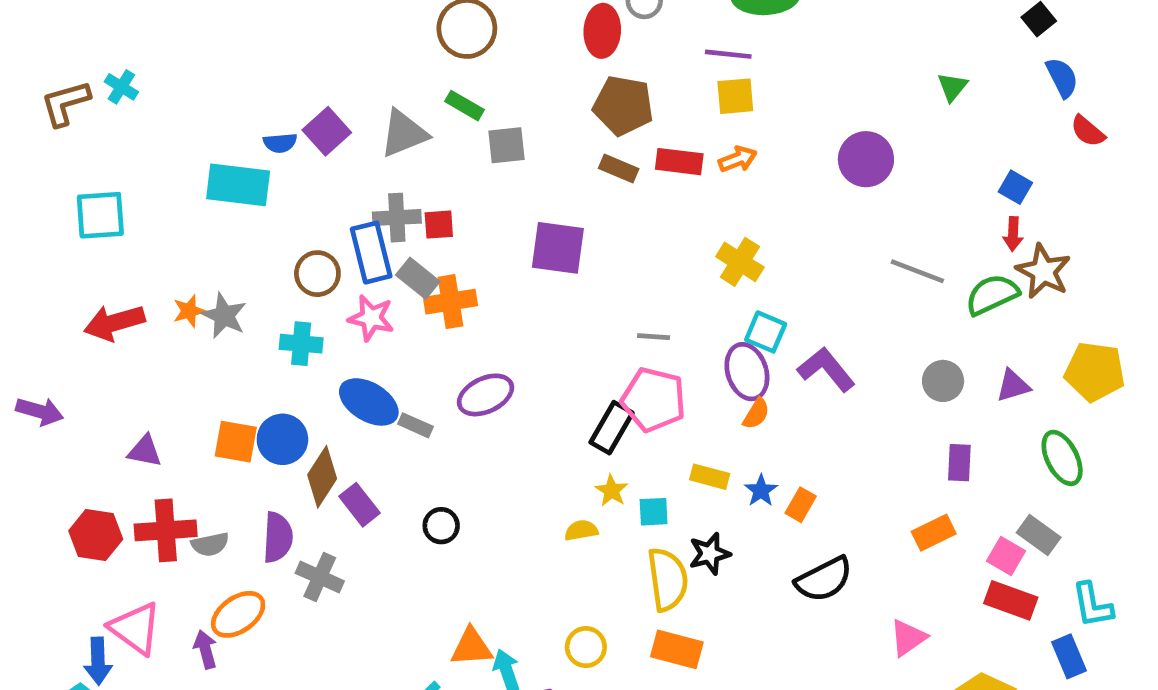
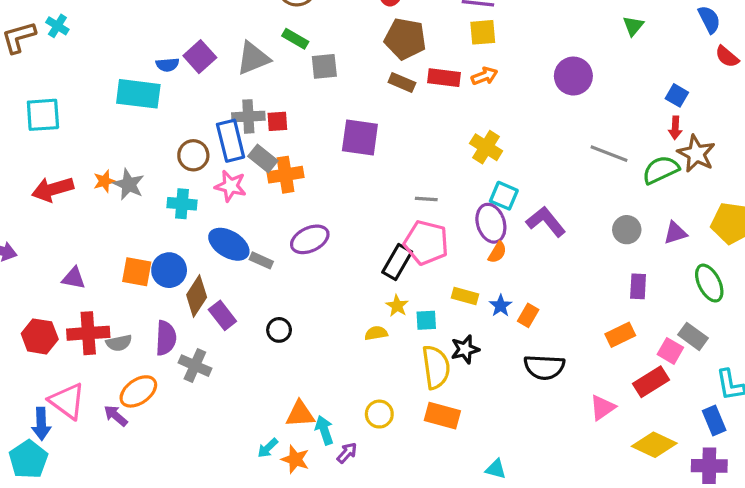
black semicircle: (824, 579) -> (544, 367), turned 30
red rectangle: (1011, 600) -> (651, 382), moved, turned -52
purple arrow: (205, 649) -> (116, 416), turned -35

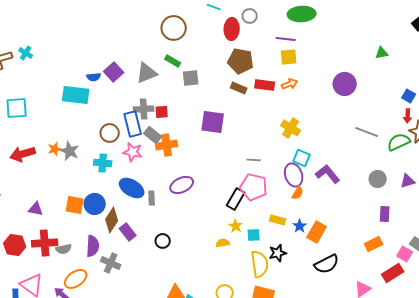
green triangle: (633, 26) -> (382, 53), turned 40
gray rectangle: (261, 260) -> (152, 198), turned 64
orange rectangle: (528, 315) -> (317, 232), size x1.5
black semicircle: (544, 367) -> (327, 264), turned -30

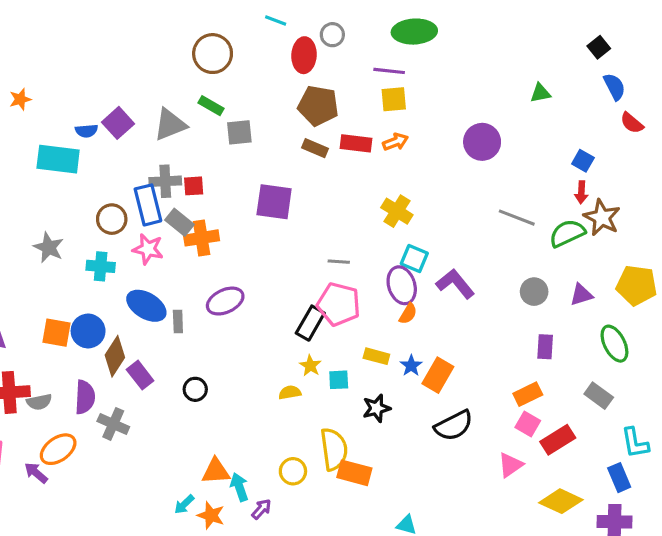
orange star: (55, 149) -> (20, 99), moved
pink square: (405, 254) -> (528, 424), moved
yellow semicircle: (260, 264) -> (334, 449), moved

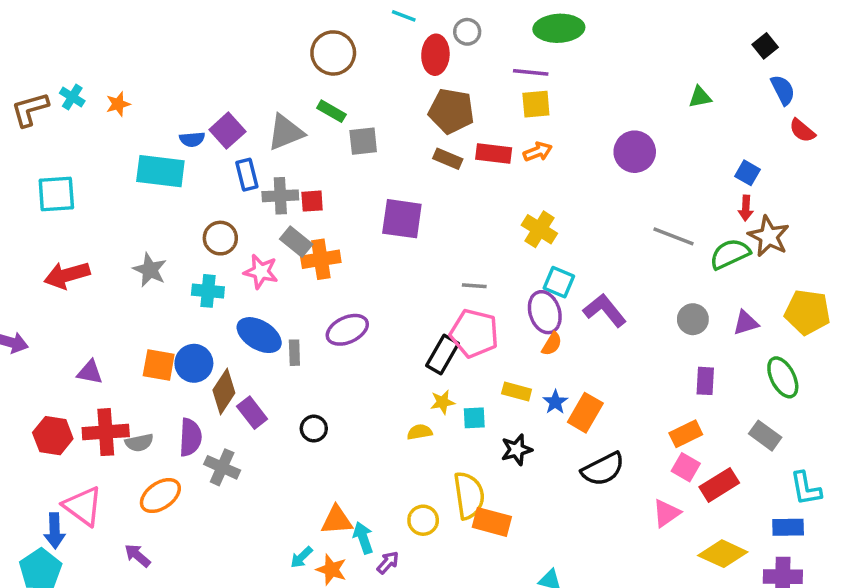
blue rectangle: (148, 205) -> (247, 175), moved, size x0.7
yellow star: (310, 366) -> (443, 402), turned 30
purple arrow: (36, 473) -> (137, 555), moved
blue rectangle: (619, 478) -> (788, 527), turned -68

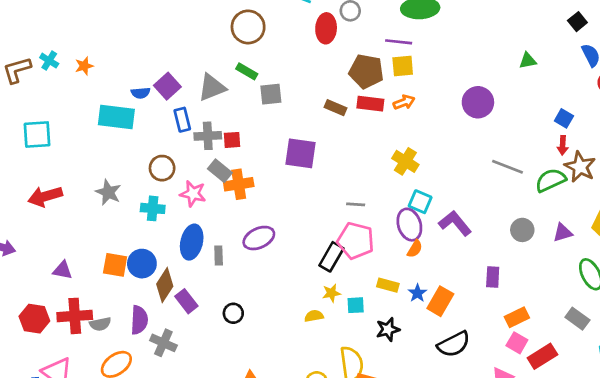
brown pentagon: (451, 111) -> (366, 71), moved
blue ellipse: (259, 335) -> (192, 242), turned 72
purple rectangle: (705, 381) -> (493, 277), moved

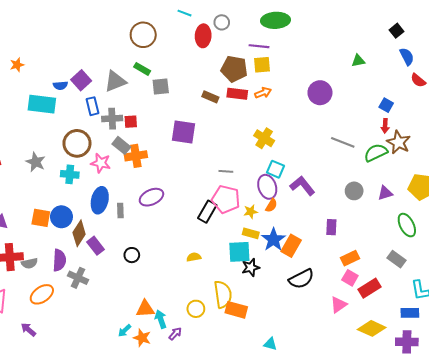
brown circle: (162, 168) -> (77, 143), size x1.4
yellow star: (331, 293) -> (251, 212), moved
blue star: (417, 293) -> (273, 240), size x1.6
cyan square: (356, 305) -> (239, 252), moved, size x1.6

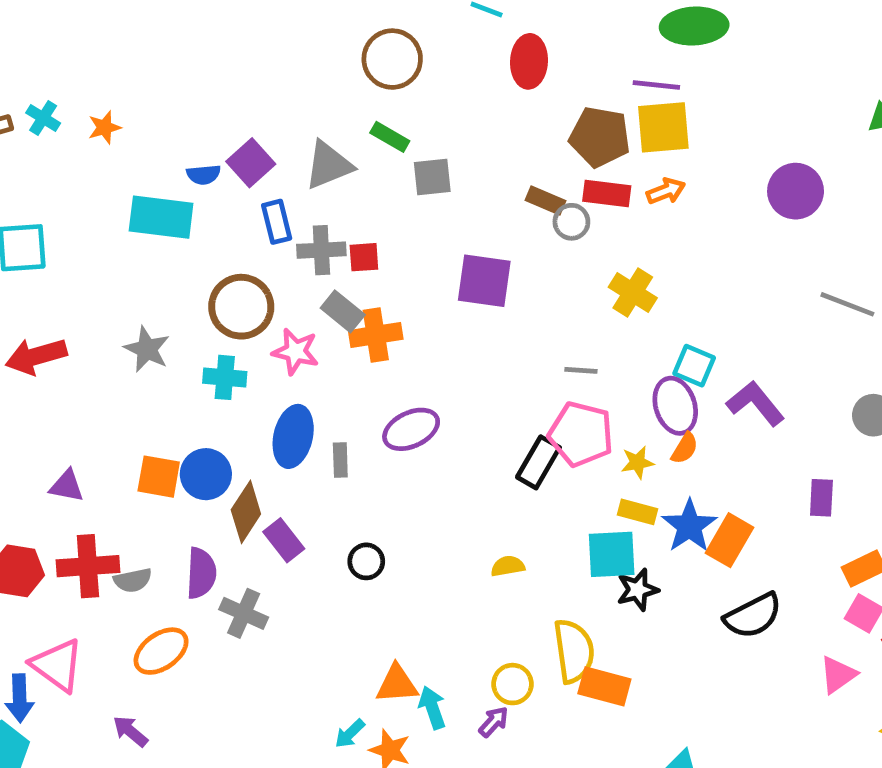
gray circle: (222, 22) -> (571, 222), moved
yellow square: (262, 65) -> (663, 127), size x1.4
yellow cross: (264, 138) -> (633, 293), moved
purple arrow: (175, 334) -> (494, 722), moved

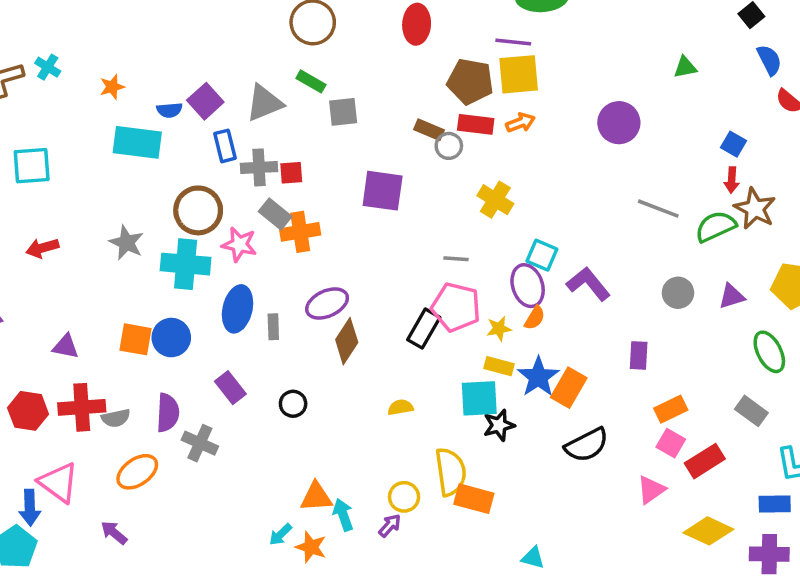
orange star: (104, 127) -> (112, 87), moved
red arrow: (36, 356) -> (42, 248), size x0.7
cyan cross: (225, 377) -> (186, 264), size x1.5
brown diamond: (246, 512) -> (347, 341), moved

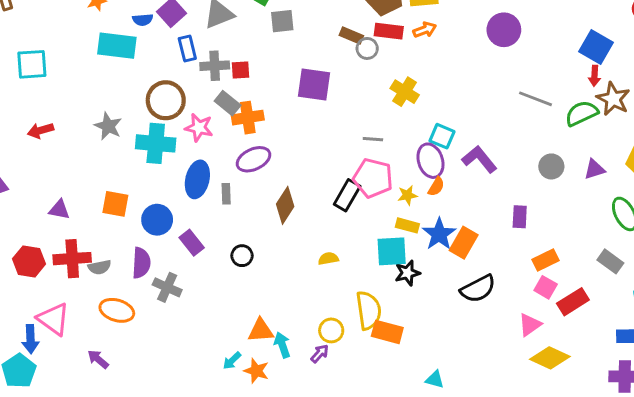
blue square: (733, 144) -> (596, 47), size x1.6
purple ellipse: (327, 303) -> (254, 159), moved
blue circle: (171, 338) -> (157, 220), moved
orange ellipse: (137, 472) -> (117, 310), turned 52
yellow diamond: (708, 531) -> (550, 358), moved

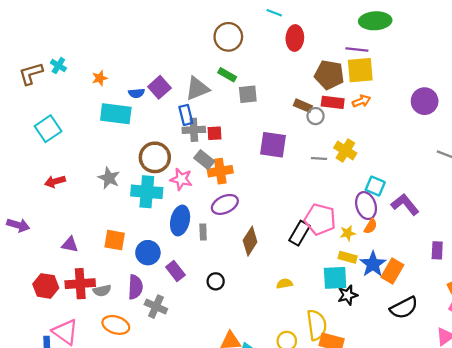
blue rectangle: (187, 48) -> (186, 115), moved
cyan square: (32, 64) -> (48, 129), turned -30
gray line: (373, 139) -> (319, 159), moved

